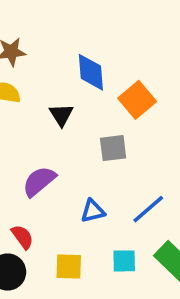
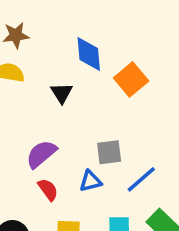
gray square: (113, 148) -> (109, 152), moved
red semicircle: (22, 237) -> (48, 190), moved

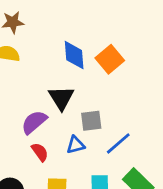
blue diamond: (89, 54) -> (74, 55), moved
black triangle: (62, 93) -> (61, 98), moved, size x1.4

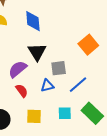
blue diamond: (74, 55) -> (33, 21), moved
orange square: (110, 59) -> (88, 45), moved

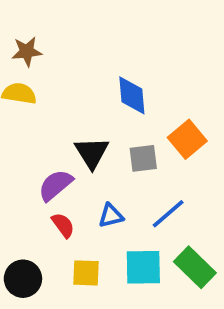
blue diamond: (33, 21) -> (132, 95), moved
gray square: (59, 68) -> (143, 158), moved
cyan square: (65, 113) -> (143, 267), size x1.5

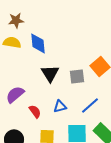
blue diamond: (132, 95) -> (38, 43), moved
purple semicircle: (55, 185) -> (15, 94), moved

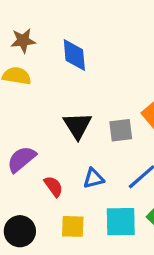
blue diamond: (38, 43) -> (74, 55), moved

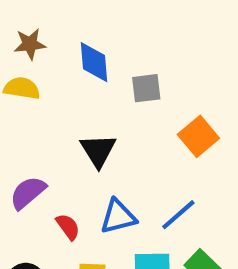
gray square: (121, 130) -> (146, 88), moved
blue triangle: (94, 178) -> (118, 217), size x1.4

